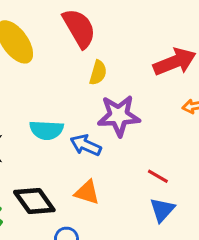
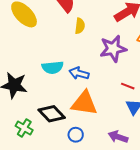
purple star: (119, 116) -> (113, 49), moved
orange triangle: (87, 192) -> (84, 103), size x1.6

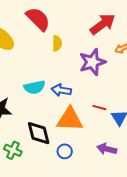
red line: (128, 86) -> (99, 108), moved
black diamond: (52, 114) -> (39, 133), turned 36

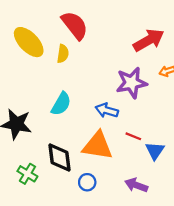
yellow semicircle: (57, 43) -> (63, 54), moved
cyan semicircle: (35, 87) -> (61, 104), turned -55
blue arrow: (61, 90) -> (107, 110), moved

